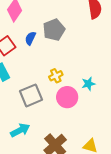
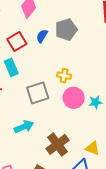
yellow cross: (56, 76) -> (64, 76), turned 32
cyan star: (88, 84) -> (95, 102), moved

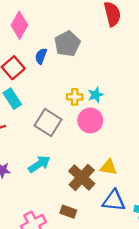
gray square: (38, 93) -> (48, 122), turned -30
cyan star: (95, 102) -> (96, 95), moved
yellow triangle: (92, 148) -> (108, 167), moved

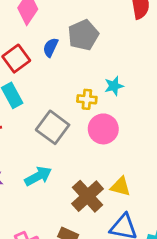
cyan star: (96, 95) -> (114, 86), moved

